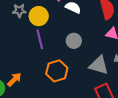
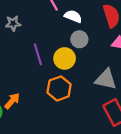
yellow circle: (39, 16) -> (65, 58), moved
gray circle: (74, 41) -> (79, 39), moved

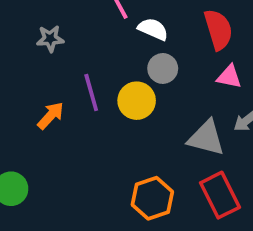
orange hexagon: (59, 88) -> (152, 198), moved
orange arrow: (12, 101) -> (51, 116), moved

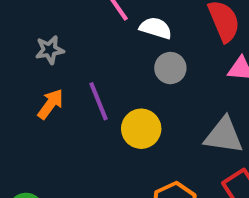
yellow circle: (137, 101) -> (141, 129), moved
orange arrow: (51, 116) -> (50, 104), moved

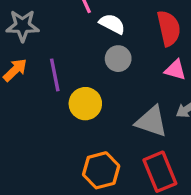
gray star: (50, 50) -> (23, 26), size x1.4

